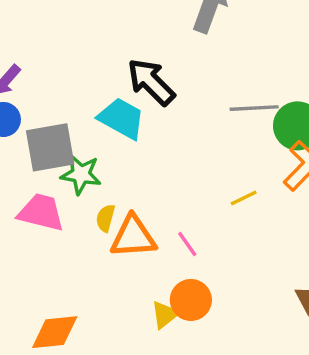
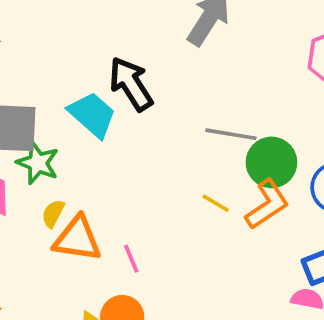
yellow line: (244, 198) -> (216, 203), moved, turned 44

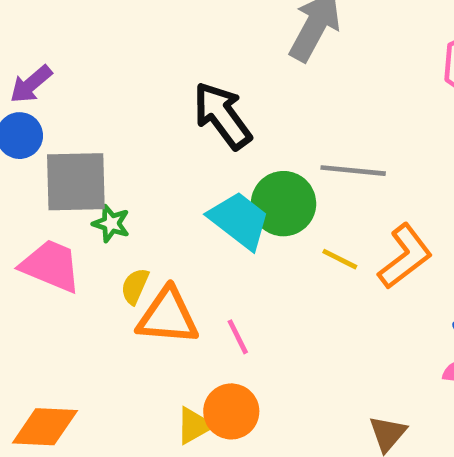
cyan trapezoid: (92, 115) -> (239, 220), moved
green circle: (271, 162) -> (283, 204), moved
green star: (38, 163) -> (111, 223), size x0.7

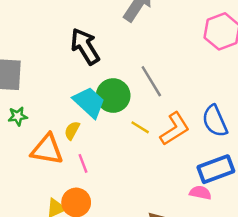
gray line: (353, 171) -> (151, 81), turned 48
green star: (111, 223) -> (18, 116), moved, turned -30
yellow semicircle: (135, 286) -> (72, 130), moved

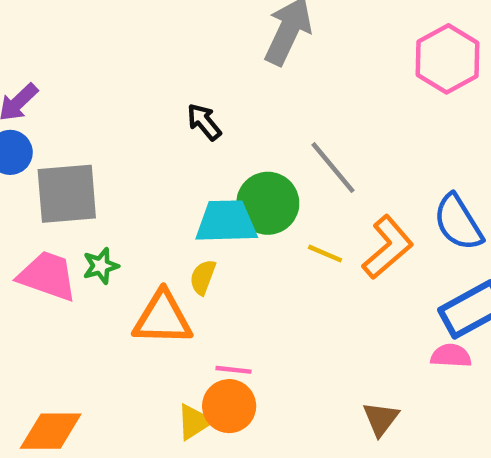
black arrow: (85, 46) -> (204, 122), size x0.6
cyan trapezoid: (89, 102) -> (226, 222), turned -36
pink line: (83, 163) -> (234, 370), moved, turned -54

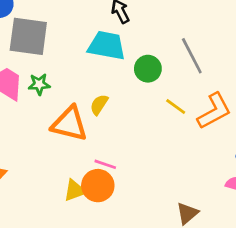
green circle: (268, 203) -> (148, 69), size x0.7
cyan trapezoid: (226, 222) -> (107, 46), moved

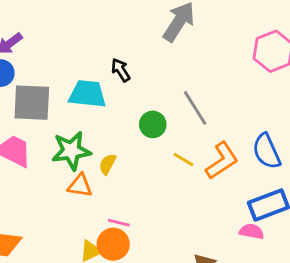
cyan trapezoid: (107, 46) -> (87, 94), moved
green star: (39, 84) -> (71, 151), moved, size x1.8
orange triangle: (69, 124) -> (80, 186), size x0.7

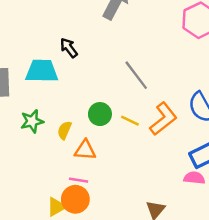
green circle: (153, 124) -> (100, 114), moved
green star: (71, 151) -> (32, 121), size x0.7
orange triangle: (80, 186) -> (85, 150), moved

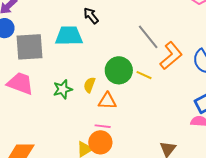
green circle: (100, 114) -> (119, 70), size x1.4
orange L-shape: (163, 119) -> (171, 56), moved
green star: (32, 121) -> (63, 89), moved

